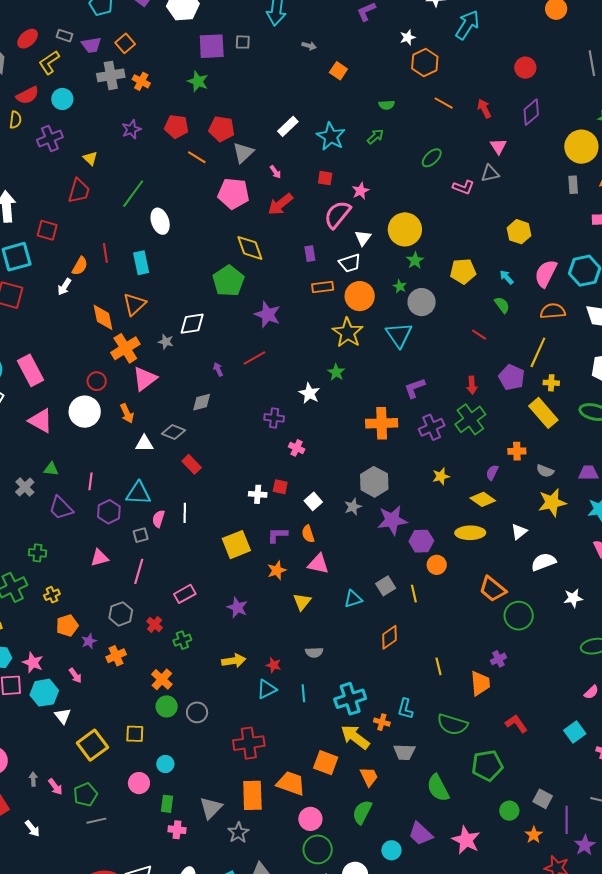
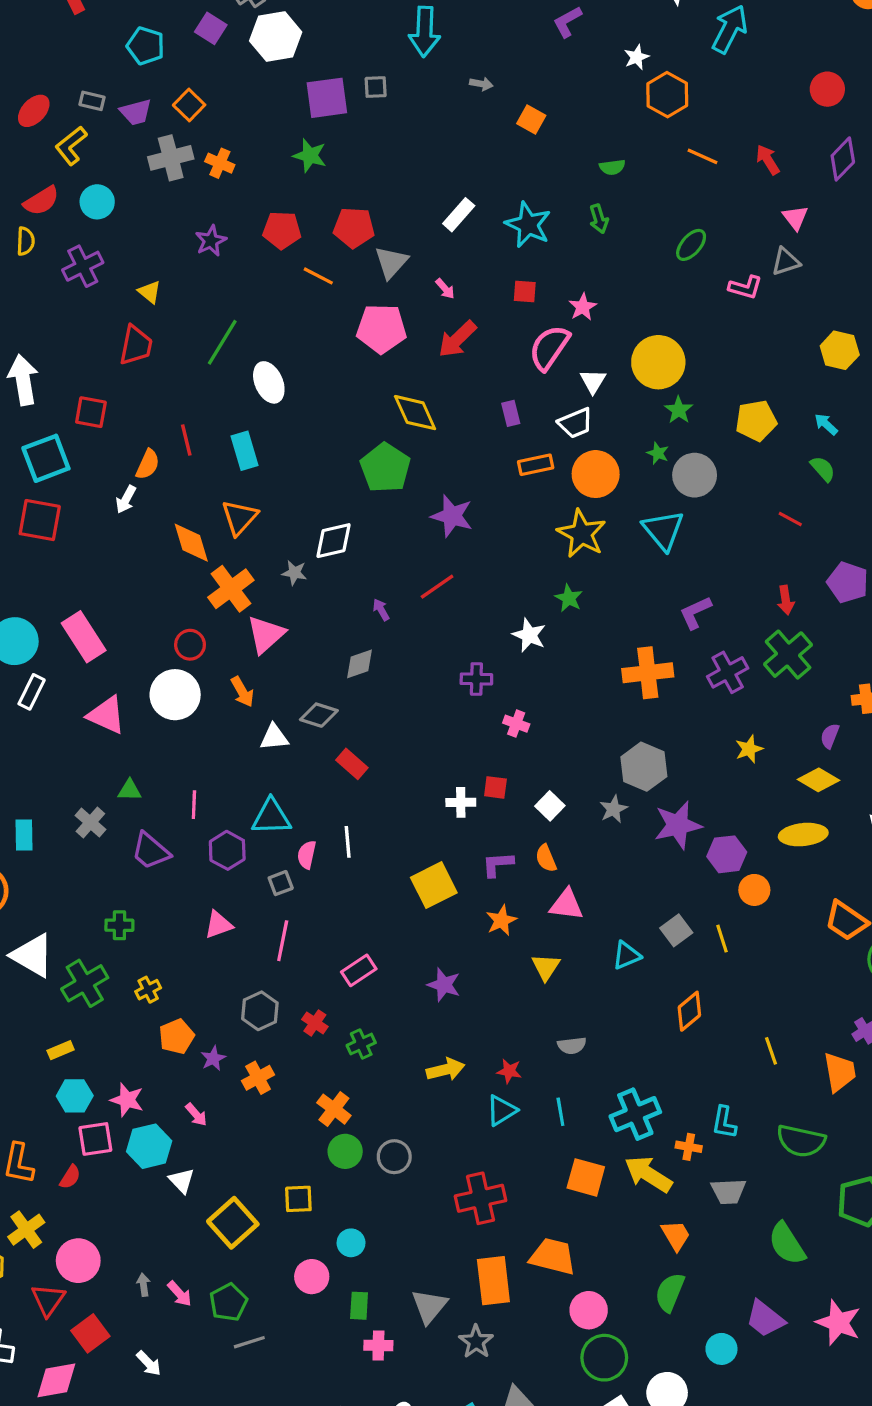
green arrow: (375, 137) -> (599, 219), turned 120
orange square: (326, 763) -> (586, 1177), moved

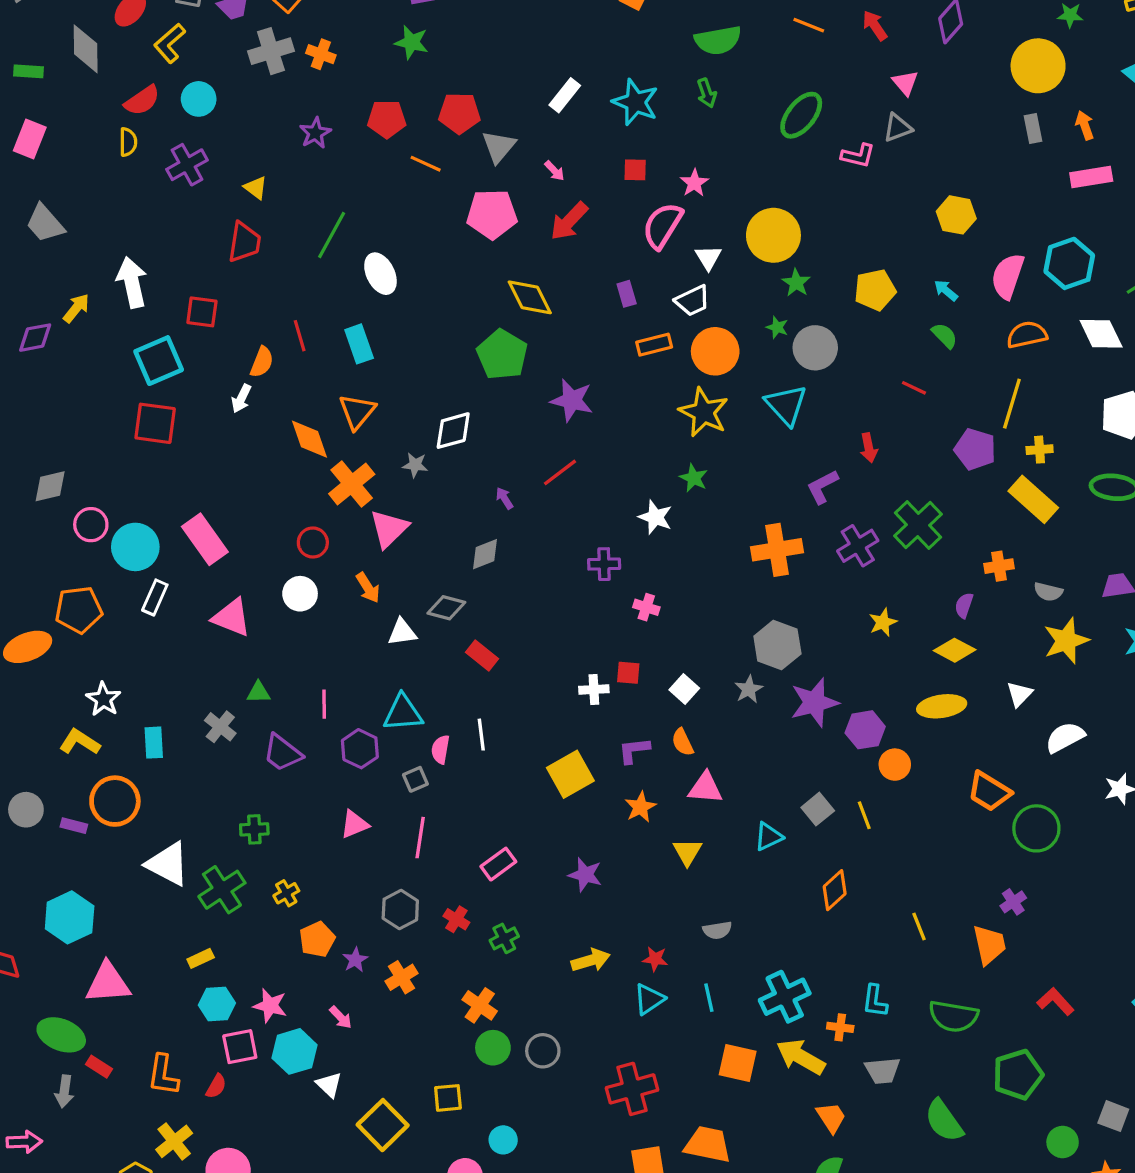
green semicircle: (612, 167) -> (718, 40), size x1.8
green ellipse: (691, 245) -> (801, 115), size x1.4
red arrow: (786, 600) -> (869, 448), moved
white circle: (175, 695) -> (300, 594), size x0.7

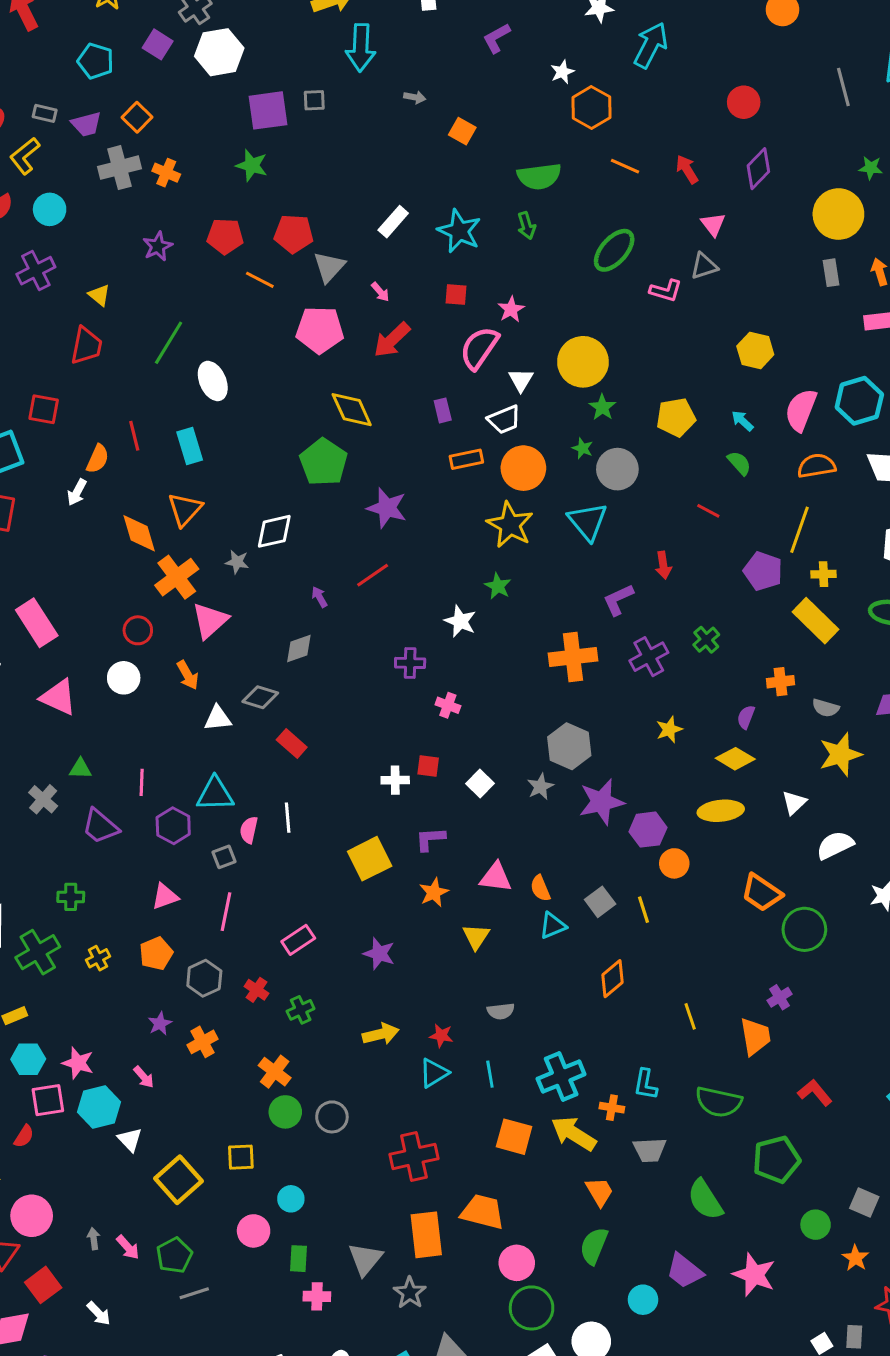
green cross: (918, 525) -> (706, 640), size x0.6
orange semicircle: (683, 742) -> (540, 888), moved
orange pentagon: (317, 939) -> (156, 953), moved

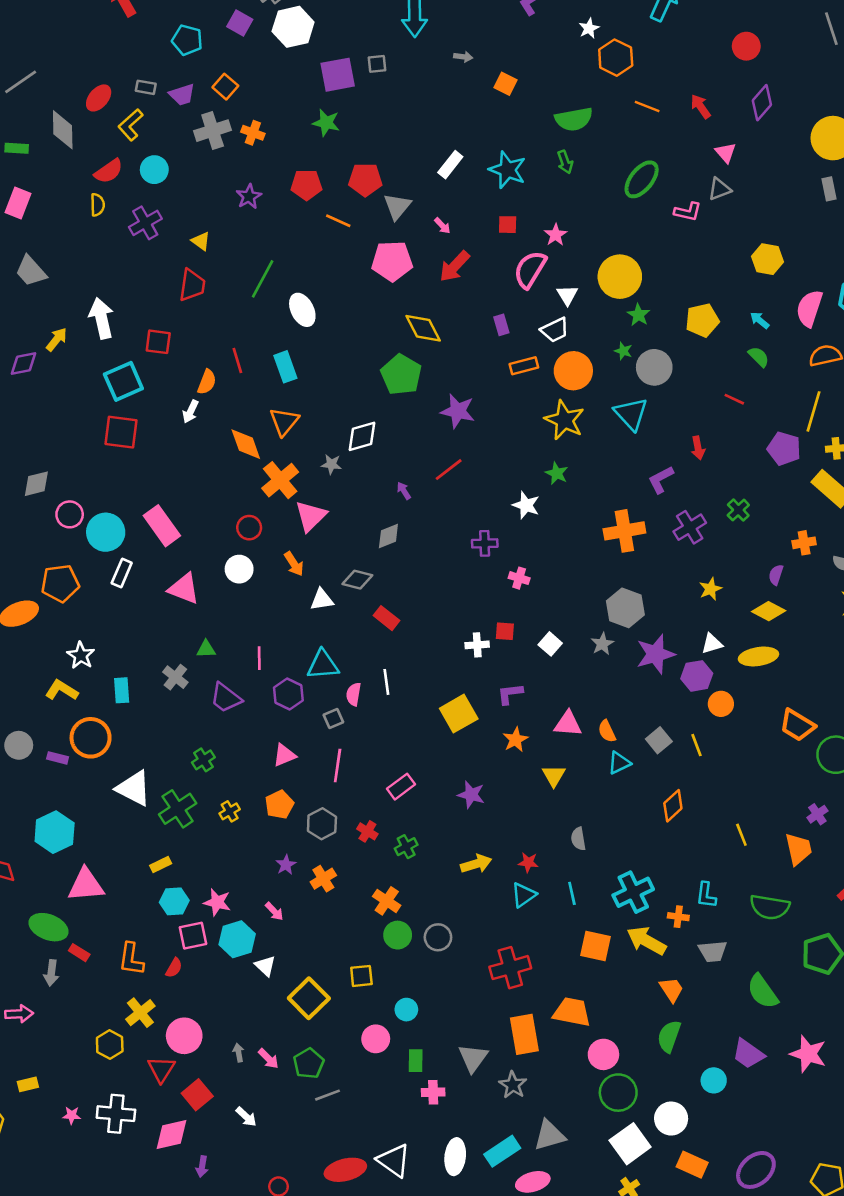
white triangle: (794, 803) -> (712, 644), moved, turned 30
green cross: (71, 897) -> (203, 760), turned -30
gray semicircle: (501, 1011) -> (578, 839), turned 90

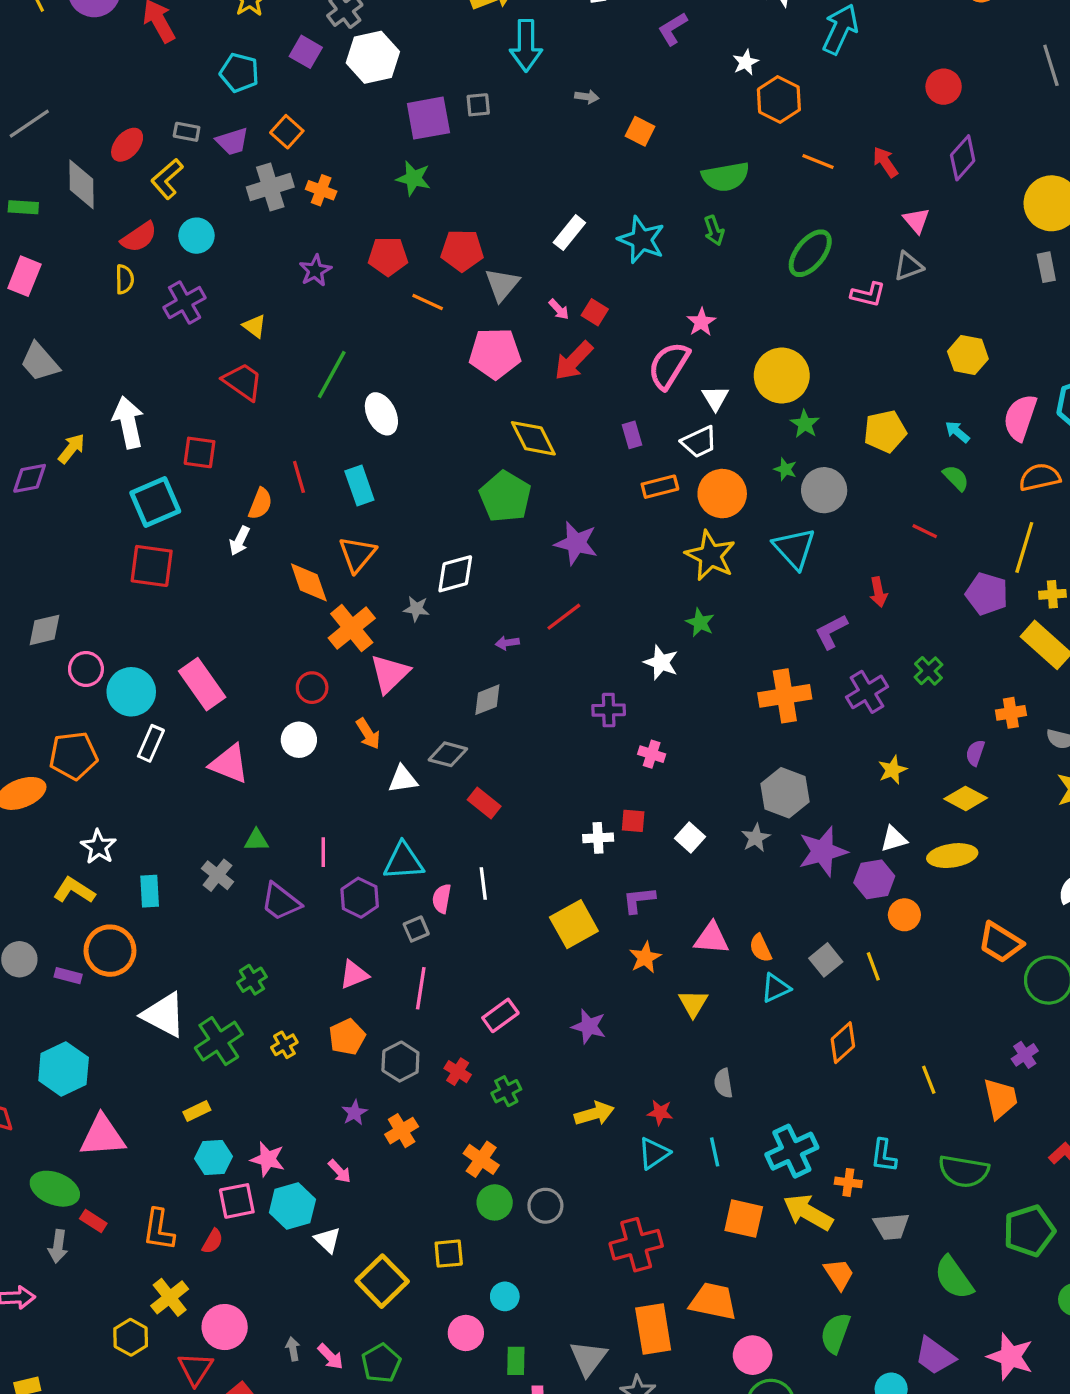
red square: (508, 225) -> (595, 312), moved, turned 30
red trapezoid: (192, 285) -> (243, 382), turned -64
purple arrow: (404, 491) -> (507, 643), turned -66

